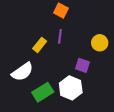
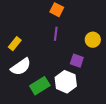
yellow rectangle: (40, 45) -> (15, 44), moved

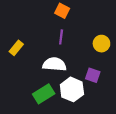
purple square: (77, 61) -> (93, 75), moved
white semicircle: (21, 67) -> (54, 64), moved, turned -140

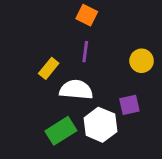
yellow rectangle: (16, 48) -> (49, 68), moved
purple square: (93, 75) -> (129, 105), turned -32

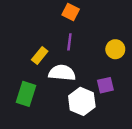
green rectangle: (61, 131) -> (26, 94), moved, turned -40

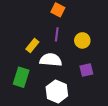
yellow circle: (115, 49) -> (82, 40), moved
white hexagon: (82, 101) -> (57, 91), moved

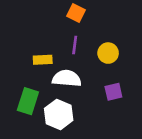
yellow rectangle: (32, 46) -> (43, 60), turned 48
white hexagon: (57, 91) -> (59, 114), moved

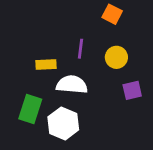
orange square: (76, 13) -> (112, 14), moved
purple square: (113, 92) -> (132, 90), moved

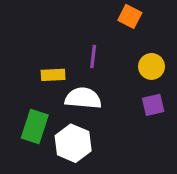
yellow circle: (116, 57) -> (152, 66), moved

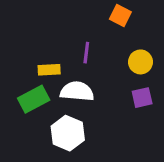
green rectangle: (35, 127) -> (34, 99), moved, turned 44

